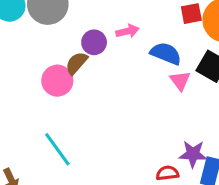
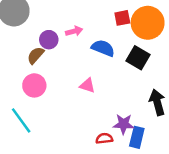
pink circle: (57, 81) -> (34, 85), moved
pink triangle: (180, 81) -> (87, 85), moved, turned -35

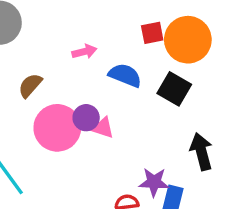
purple circle: (49, 40) -> (86, 118), moved
pink circle: (34, 85) -> (57, 128), moved, size x1.4

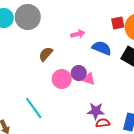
pink circle: (57, 128) -> (62, 79), size x0.7
purple star: (154, 182) -> (96, 111), moved

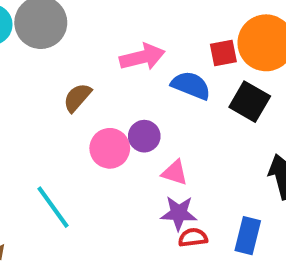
red square: (118, 23) -> (223, 53), moved
pink arrow: (78, 34) -> (142, 57), size x1.5
pink triangle: (89, 79) -> (175, 173), moved

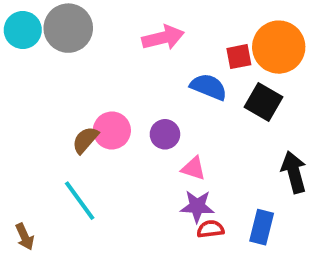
pink arrow: (142, 57) -> (163, 38), moved
brown semicircle: (77, 98) -> (85, 140), moved
pink circle: (110, 148) -> (112, 130), moved

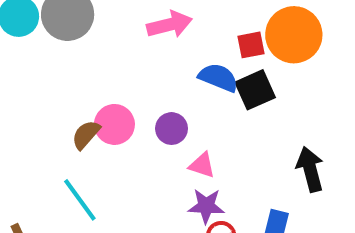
black square: (264, 102) -> (255, 90), moved, turned 36

